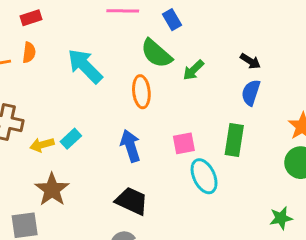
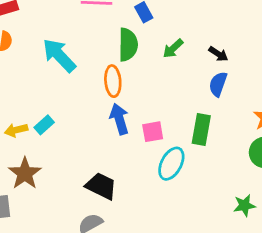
green semicircle: (156, 53) -> (128, 45), turned -132
green arrow: (193, 70) -> (173, 49), moved
blue arrow: (130, 146) -> (119, 119), moved
cyan ellipse: (204, 176) -> (171, 164), turned 52

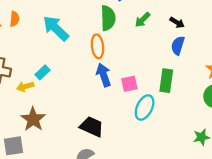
cyan rectangle: (44, 125) -> (43, 72), moved

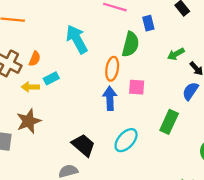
orange semicircle: (14, 19) -> (35, 59), moved
green arrow: (142, 20) -> (176, 54), moved
pink square: (129, 84) -> (137, 87), moved
cyan ellipse: (145, 108) -> (126, 140), moved

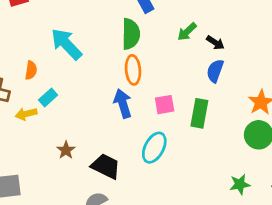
orange semicircle: (35, 59) -> (31, 70), moved
orange ellipse: (112, 69) -> (133, 70), moved
pink square: (137, 87) -> (165, 105), moved
brown star: (29, 121) -> (66, 150), moved, size x0.6

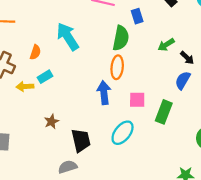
black trapezoid: (106, 166) -> (81, 140), turned 40

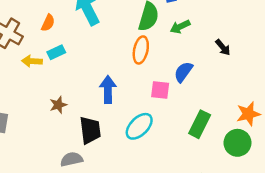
green arrow: (166, 45) -> (180, 27), moved
blue semicircle: (183, 80) -> (183, 72), moved
blue arrow: (104, 93) -> (108, 90), moved
green rectangle: (164, 112) -> (200, 124), moved

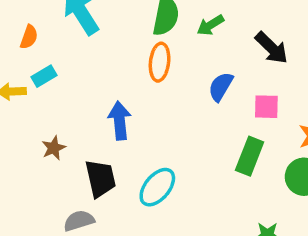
black arrow: (223, 47) -> (272, 48), size x1.5
pink square: (160, 90) -> (266, 107), moved
cyan ellipse: (139, 126) -> (157, 187), moved

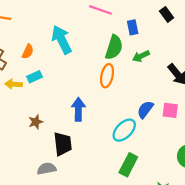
blue semicircle: (221, 87) -> (145, 110), moved
green rectangle: (250, 156) -> (128, 165), moved
cyan ellipse: (157, 187) -> (124, 130), moved

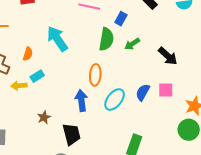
blue rectangle: (133, 27) -> (121, 19), turned 48
orange ellipse: (107, 76) -> (95, 75), moved
cyan ellipse: (124, 130) -> (115, 99), moved

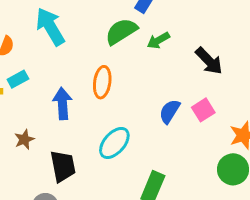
green semicircle: (106, 39) -> (121, 31), turned -135
pink square: (166, 90) -> (203, 110), turned -35
cyan ellipse: (115, 99) -> (114, 143), moved
blue arrow: (81, 101) -> (62, 103), moved

